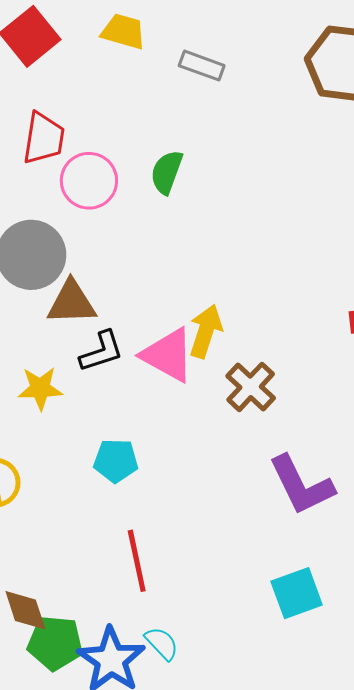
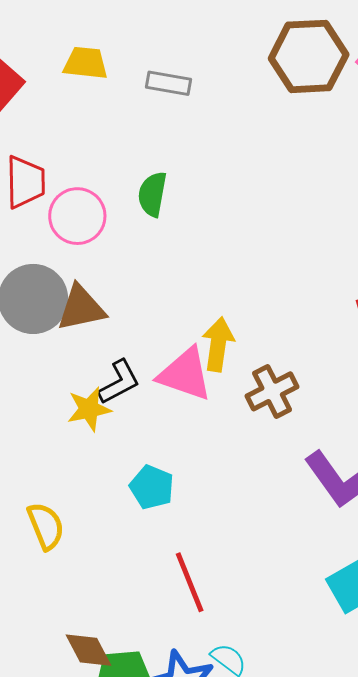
brown triangle: (72, 303) -> (81, 308), moved
brown cross: (251, 387) -> (272, 391), turned 30
yellow star: (40, 388) -> (89, 409), moved
cyan pentagon: (116, 461) -> (152, 487), turned 30

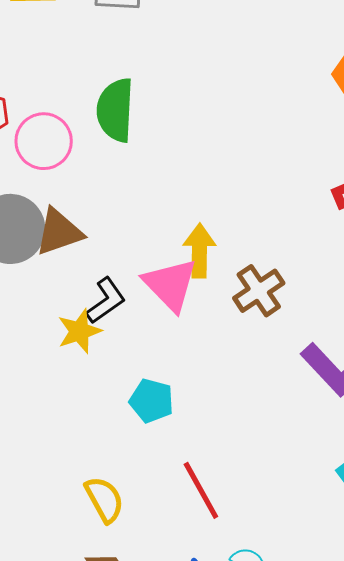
green semicircle: (152, 194) -> (115, 110), size x1.4
pink triangle: (185, 374) -> (170, 285), turned 34
yellow semicircle: (46, 526) -> (104, 499), moved

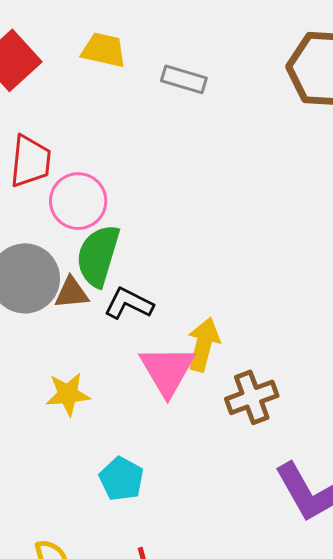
green semicircle: (115, 110) -> (98, 256), moved
brown triangle: (59, 232) -> (72, 293), size x0.7
black L-shape: (106, 301) -> (129, 304), moved, turned -132

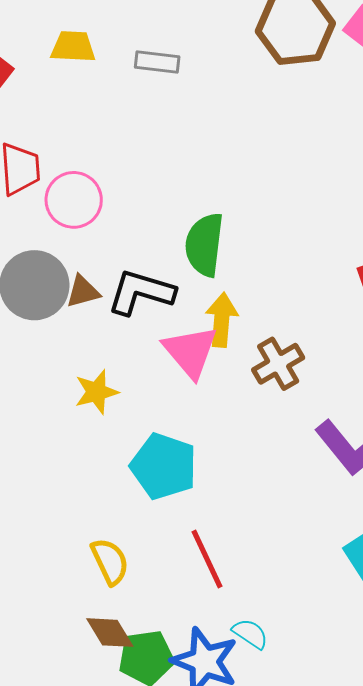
green semicircle: (98, 256) -> (204, 245), moved
black L-shape: (129, 304) -> (141, 292), size x1.4
cyan pentagon: (121, 479) -> (164, 466), size x1.5

